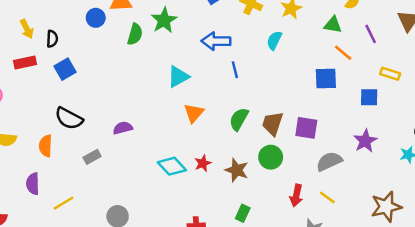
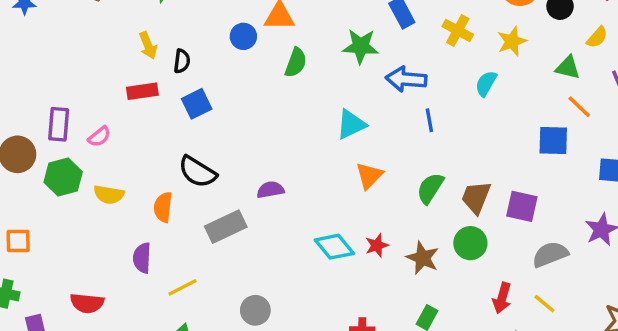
green star: (164, 20) -> (361, 46), moved, turned 30
gray rectangle: (92, 157) -> (226, 227), size x1.6

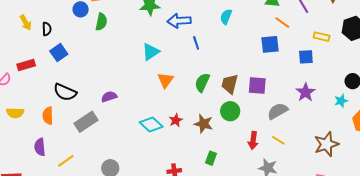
green semicircle: (296, 63) -> (101, 22), moved
red rectangle: (142, 91) -> (26, 65), moved

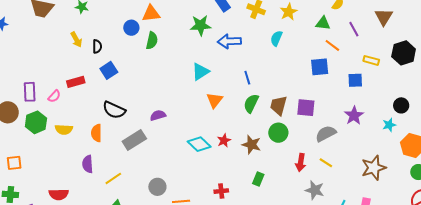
blue line: (196, 43) -> (247, 78), moved

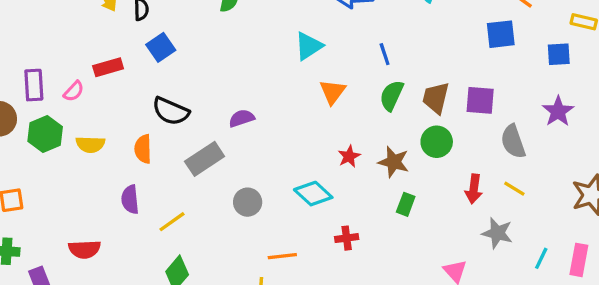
gray semicircle: (326, 134) -> (513, 142), turned -80
cyan diamond: (199, 144) -> (313, 194), moved
green rectangle: (258, 179) -> (406, 204), moved
gray circle: (157, 187) -> (248, 202), moved

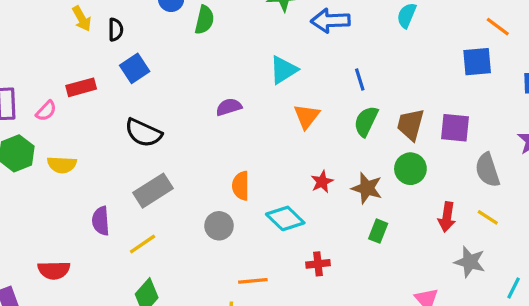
purple semicircle: (242, 118) -> (229, 107), moved
orange semicircle: (143, 149) -> (241, 186), moved
gray rectangle: (205, 159) -> (153, 191), moved

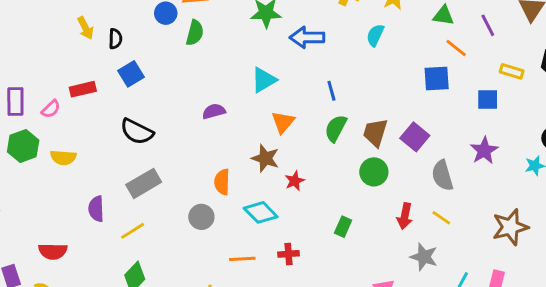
purple square: (455, 128) -> (415, 137), turned 32
brown star: (367, 188) -> (265, 158), moved
orange line: (253, 281) -> (242, 259), moved

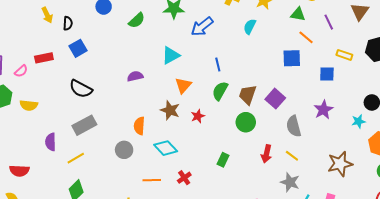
green semicircle: (195, 33) -> (137, 20), moved, turned 30
blue arrow: (307, 37) -> (202, 27), turned -40
red star: (295, 181) -> (198, 116), moved
red cross: (288, 254) -> (184, 178), turned -32
gray star: (424, 257) -> (290, 182), moved

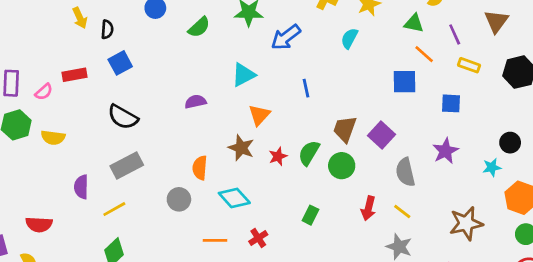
yellow rectangle: (344, 55) -> (469, 65), moved
green semicircle: (220, 91) -> (309, 153), moved

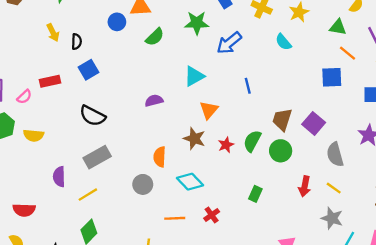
cyan semicircle: (349, 38) -> (283, 42), turned -66

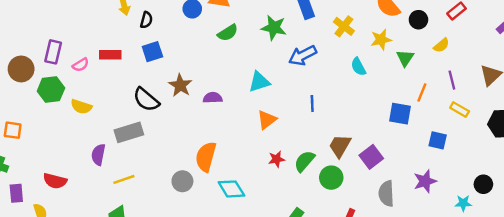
green triangle: (338, 27) -> (405, 58), moved, turned 42
orange line: (348, 53) -> (422, 93), turned 60
brown star: (194, 139) -> (180, 85), moved
gray rectangle: (97, 157) -> (129, 132), moved
orange semicircle: (160, 157) -> (206, 157), size x1.4

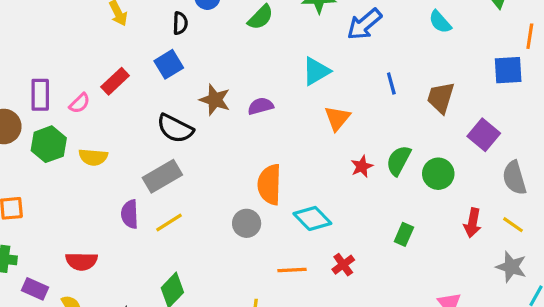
black semicircle: (146, 20) -> (180, 23), moved
red rectangle: (110, 55) -> (115, 81), turned -30
brown trapezoid: (340, 146) -> (441, 98), moved
yellow line: (124, 179) -> (169, 223), moved
purple rectangle: (16, 193) -> (35, 289), turned -48

